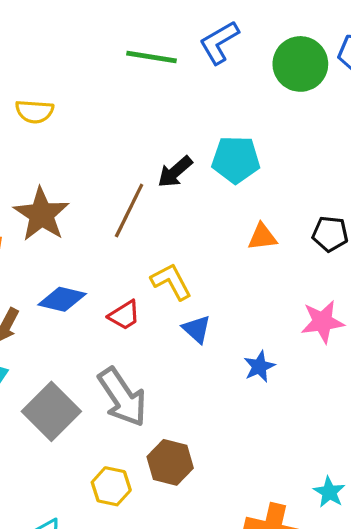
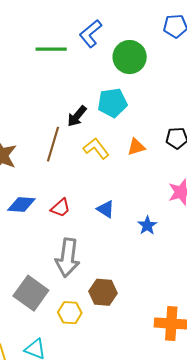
green circle: (300, 64) -> (130, 57), moved
yellow L-shape: (171, 282) -> (96, 148), moved
gray arrow: (122, 397) -> (68, 258), turned 51
gray square: (51, 411) -> (31, 293), moved

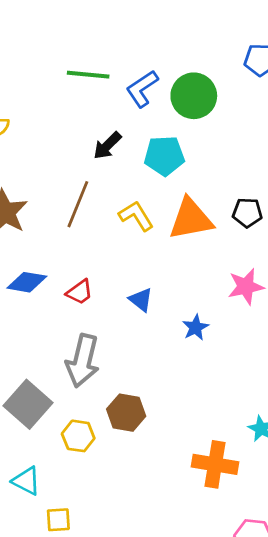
blue L-shape: (91, 34) -> (142, 89), moved
black arrow: (77, 116) -> (107, 146), moved
orange triangle: (136, 147) -> (191, 219), size x1.8

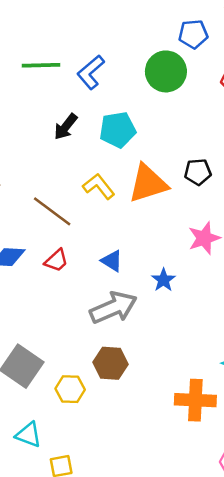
green circle: (194, 96) -> (166, 71), moved
brown line: (78, 204) -> (52, 211), moved, turned -69
gray arrow: (83, 361) -> (113, 308), moved, turned -120

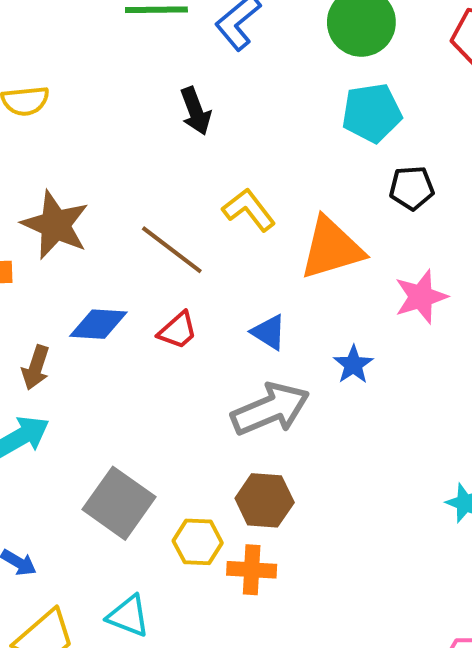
black arrow: (66, 127) -> (196, 111), turned -60
cyan pentagon: (118, 130) -> (372, 113), moved
orange triangle: (148, 183) -> (332, 248), moved
orange cross: (195, 400) -> (252, 570), moved, size x0.7

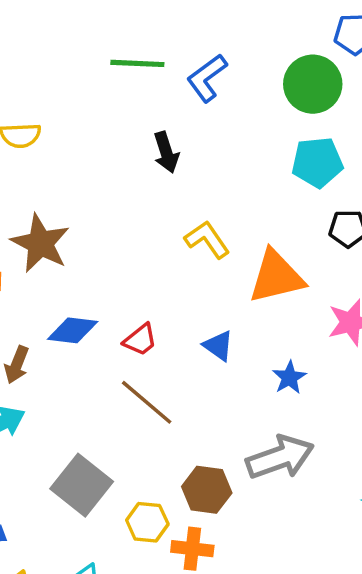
brown line: (172, 250) -> (147, 402), moved
gray arrow: (270, 409) -> (280, 457), moved

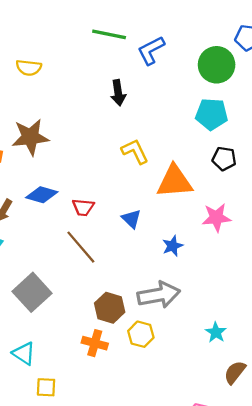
brown star: (40, 243) -> (30, 137), turned 30
red trapezoid: (140, 340) -> (83, 207), turned 35
yellow hexagon: (147, 522) -> (141, 334), moved

